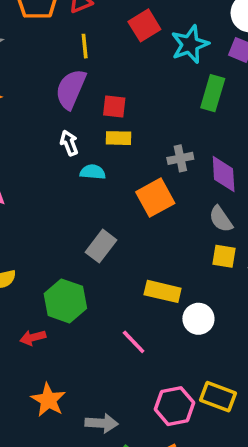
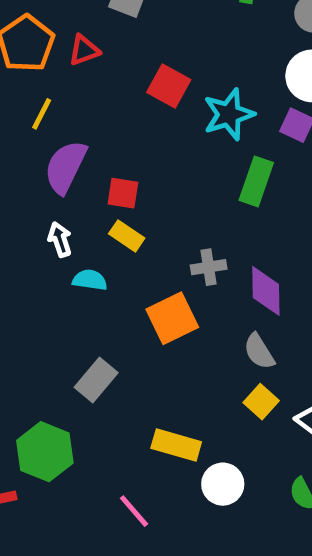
red square: (144, 25) -> (169, 86), turned -32
yellow line: (85, 46) -> (42, 114), moved, turned 30
yellow rectangle: (119, 138) -> (127, 236), turned 30
yellow square: (224, 256) -> (261, 402), turned 30

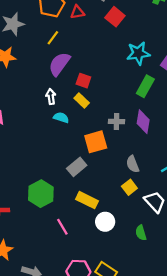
red square: (169, 86) -> (115, 17), moved
purple diamond: (266, 291) -> (143, 122), moved
gray rectangle: (96, 380) -> (77, 167), moved
green hexagon: (45, 452) -> (41, 194), moved

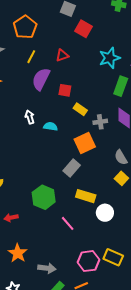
red triangle: (77, 12) -> (62, 55), moved
white arrow: (51, 97) -> (30, 117), moved
yellow rectangle: (82, 100) -> (80, 109), moved

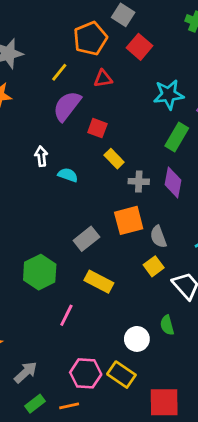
orange pentagon: (25, 27) -> (90, 38), moved
orange square: (85, 143) -> (129, 220), moved
white circle: (105, 213) -> (137, 339), moved
pink line: (68, 223) -> (66, 315), turned 56
gray arrow: (47, 268) -> (26, 372), turned -60

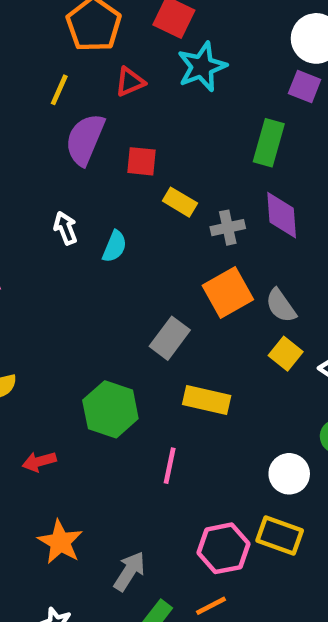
cyan star: (169, 95) -> (202, 67), moved
cyan semicircle: (68, 175) -> (115, 246), turned 108

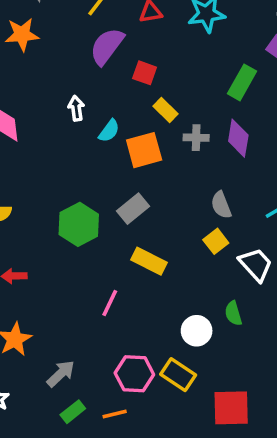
orange square: (228, 293) -> (144, 150), moved
green hexagon: (110, 409) -> (79, 224), moved

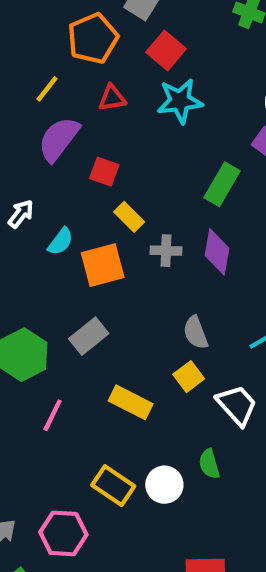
white arrow: (76, 108) -> (21, 214), turned 45
yellow rectangle: (149, 261) -> (131, 402), moved
pink line: (110, 303) -> (53, 415), moved
pink hexagon: (134, 374) -> (63, 533), moved
yellow rectangle: (178, 375) -> (113, 486), moved

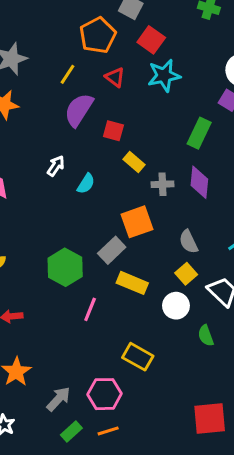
red triangle: (112, 98) -> (115, 77), turned 50
orange square: (103, 265) -> (137, 222), moved
yellow rectangle: (131, 402) -> (132, 283), moved
white circle: (164, 485) -> (176, 306), moved

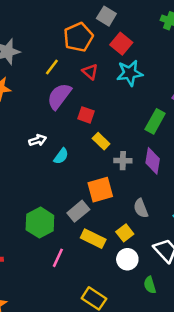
white arrow: (56, 166) -> (38, 140), turned 35
yellow square: (186, 274) -> (125, 233), moved

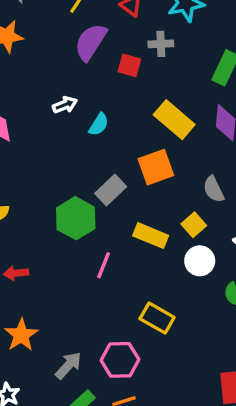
yellow rectangle: (101, 141) -> (174, 120), moved, size x1.6
gray cross: (123, 161) -> (161, 44), moved
gray rectangle: (78, 211) -> (111, 190), moved

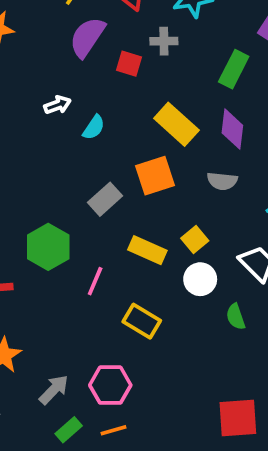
gray semicircle: (214, 189) -> (222, 181), moved, turned -60
green hexagon: (76, 218) -> (48, 247), moved
yellow rectangle: (157, 318) -> (142, 321), moved

